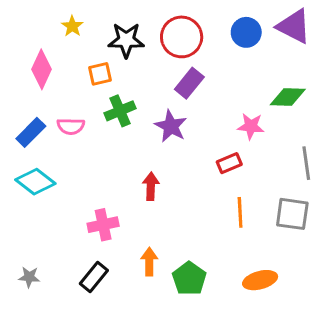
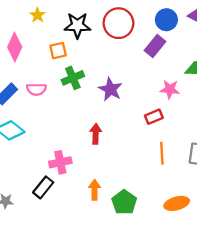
purple rectangle: (189, 83) -> (155, 46), moved
black rectangle: (94, 277) -> (43, 187), moved

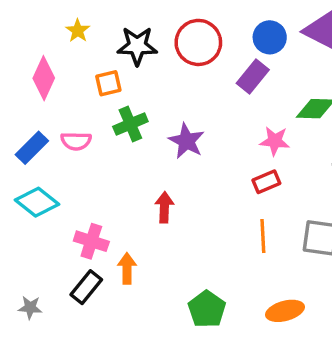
red rectangle: (154, 117) -> (266, 182), moved
pink cross: (60, 162) -> (91, 241), moved, turned 30
orange arrow: (95, 190) -> (127, 268), moved

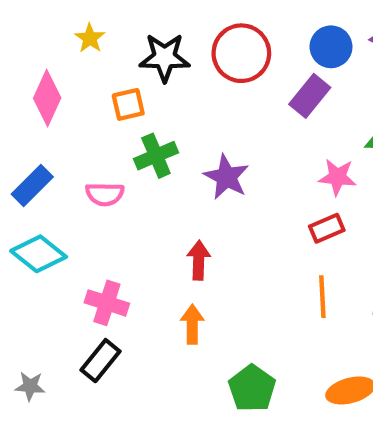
pink semicircle: (76, 141) -> (105, 194), moved
orange arrow: (127, 268) -> (192, 324), moved

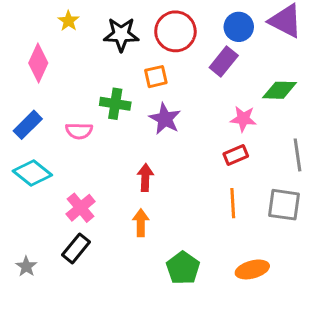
orange square: (128, 104) -> (156, 77), moved
green cross: (156, 156) -> (115, 104), turned 32
pink cross: (107, 303) -> (81, 208), turned 32
gray star: (30, 386) -> (26, 266), turned 30

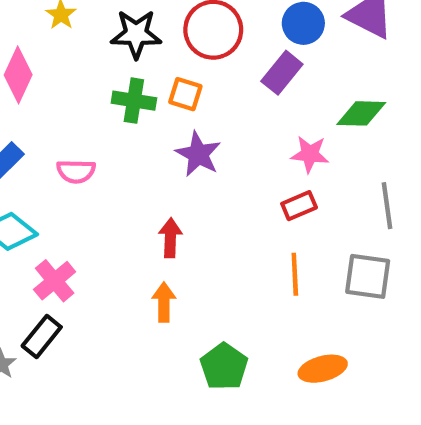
orange square: (156, 77) -> (185, 94), turned 30
green cross: (115, 104) -> (134, 101), moved
pink cross: (81, 208) -> (55, 281), moved
black rectangle: (76, 248) -> (42, 336), moved

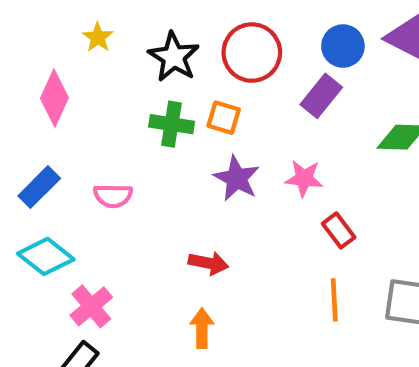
black star: (136, 34) -> (174, 57), turned 30
pink star: (310, 154) -> (304, 178), moved
red rectangle: (299, 206) -> (339, 230), turned 76
red arrow: (170, 238) -> (208, 263), turned 99

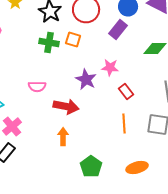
purple star: (237, 178) -> (86, 80), moved
pink semicircle: (113, 196) -> (37, 86), moved
red arrow: (208, 263) -> (66, 106), size x1.4

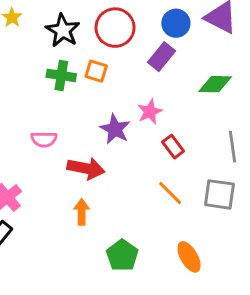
pink star: (110, 68) -> (150, 112), turned -30
orange line: (124, 124) -> (170, 193), turned -42
orange ellipse: (137, 168) -> (189, 257), turned 75

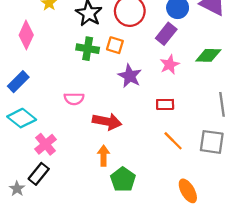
pink star: (150, 112) -> (170, 65), moved
purple star: (115, 129) -> (130, 76), moved
red rectangle: (173, 147) -> (165, 104), moved, turned -54
green pentagon: (122, 255) -> (123, 180), moved

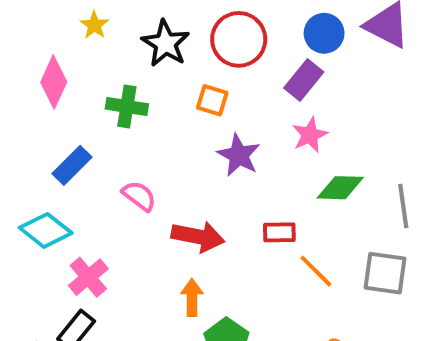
green cross: (88, 49) -> (127, 106), moved
green diamond: (208, 55) -> (340, 188), moved
blue rectangle: (18, 82) -> (72, 165), moved
pink semicircle: (74, 99) -> (139, 196), turned -144
red rectangle: (165, 104) -> (279, 232), moved

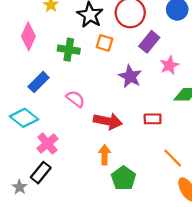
purple rectangle: (304, 80) -> (149, 42), moved
orange square: (212, 100) -> (105, 43), moved
orange line: (316, 271) -> (173, 158), moved

